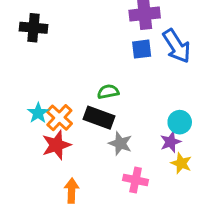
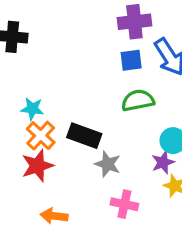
green semicircle: (108, 92) -> (138, 100), moved, size x1.4
cyan star: (38, 113) -> (32, 109), moved, turned -30
orange arrow: (72, 191) -> (54, 216), turned -85

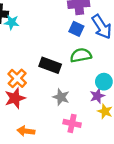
blue square: (131, 60) -> (76, 29), turned 32
cyan star: (32, 109) -> (12, 22), moved
black rectangle: (84, 136) -> (50, 65), moved

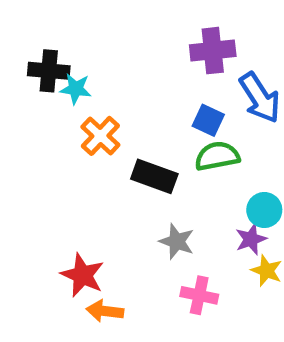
blue square: (76, 29) -> (208, 120), moved
orange cross: (17, 78) -> (100, 136), moved
red star: (15, 98) -> (82, 275), moved, turned -30

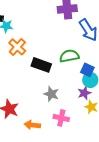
blue square: (208, 120) -> (87, 70), moved
orange arrow: (105, 311) -> (32, 125), moved

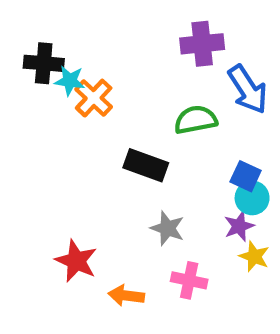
orange cross: (17, 47) -> (94, 98), moved
green semicircle: (69, 56) -> (196, 120), moved

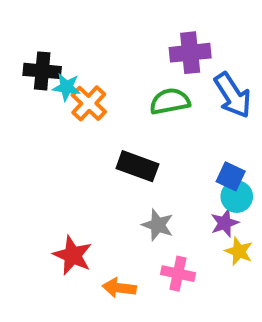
green semicircle: (196, 120) -> (170, 101), moved

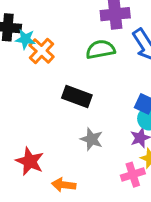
pink cross: (178, 274) -> (133, 175), moved, turned -30

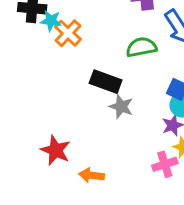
green semicircle: (100, 49) -> (141, 47), moved
gray star: (92, 139) -> (121, 107), moved

